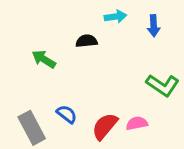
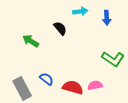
black semicircle: (86, 41) -> (60, 28), turned 56
red semicircle: (105, 126) -> (73, 87), turned 66

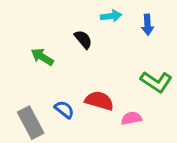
red semicircle: (73, 87) -> (99, 101), moved

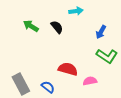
blue arrow: (147, 25) -> (101, 32), moved, turned 32
green arrow: (42, 57) -> (31, 26), moved
blue semicircle: (64, 109) -> (48, 87), moved

